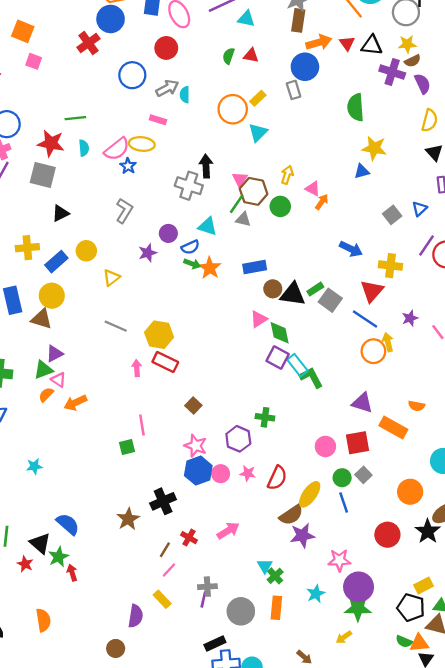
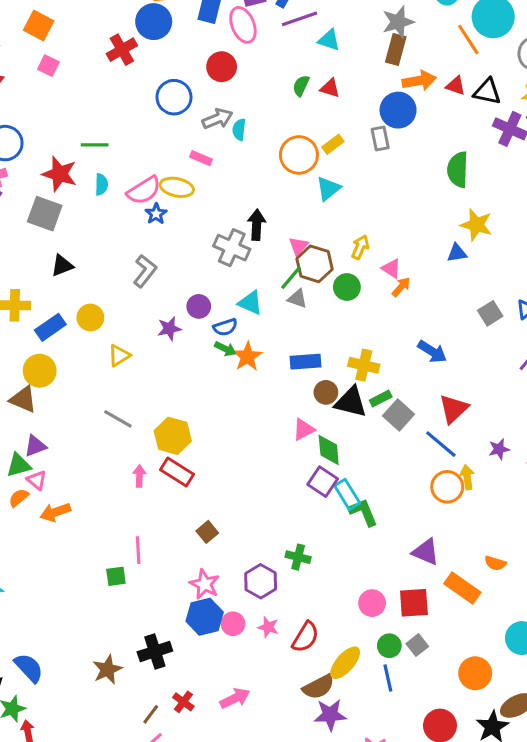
red triangle: (347, 43) -> (456, 86), turned -42
yellow cross: (390, 266) -> (364, 365), moved

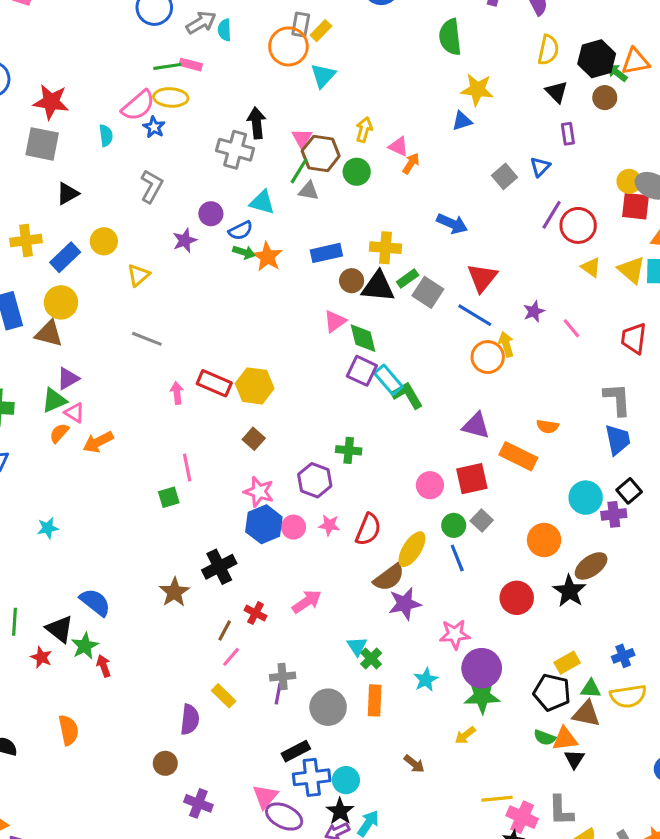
gray rectangle: (380, 139) -> (301, 25), moved, turned 30
green line: (95, 145) -> (167, 66), moved
cyan semicircle: (101, 184) -> (106, 135), moved
yellow hexagon: (173, 436) -> (255, 386), moved

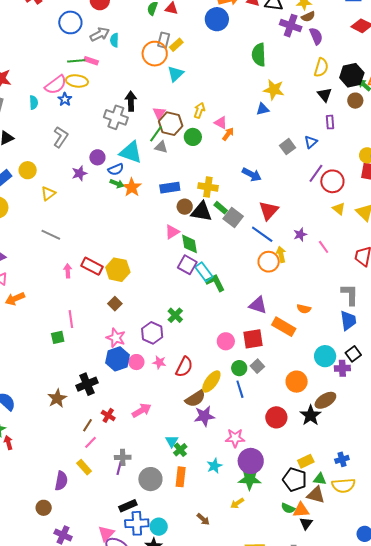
cyan triangle: (262, 202) -> (131, 152), size x1.4
green rectangle: (408, 279) -> (221, 208), turned 72
green cross: (349, 450) -> (175, 315), turned 35

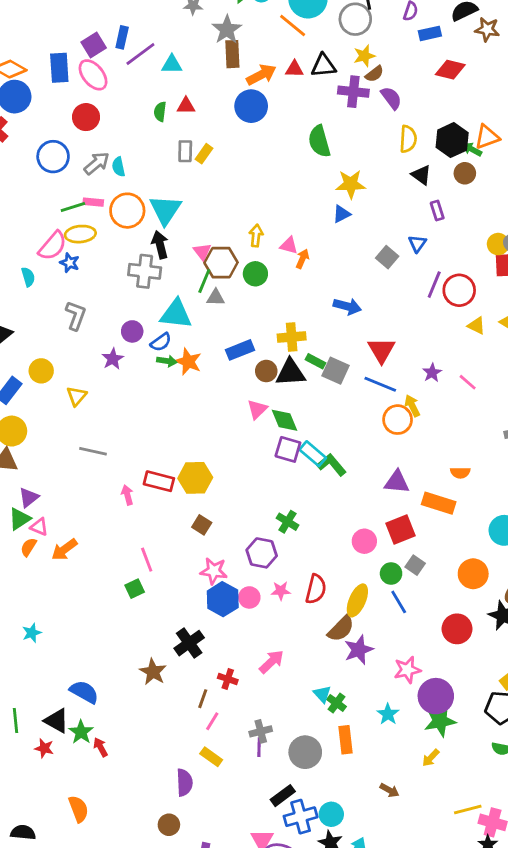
orange circle: (155, 54) -> (127, 211), moved
cyan triangle: (176, 74) -> (165, 210), moved, size x1.4

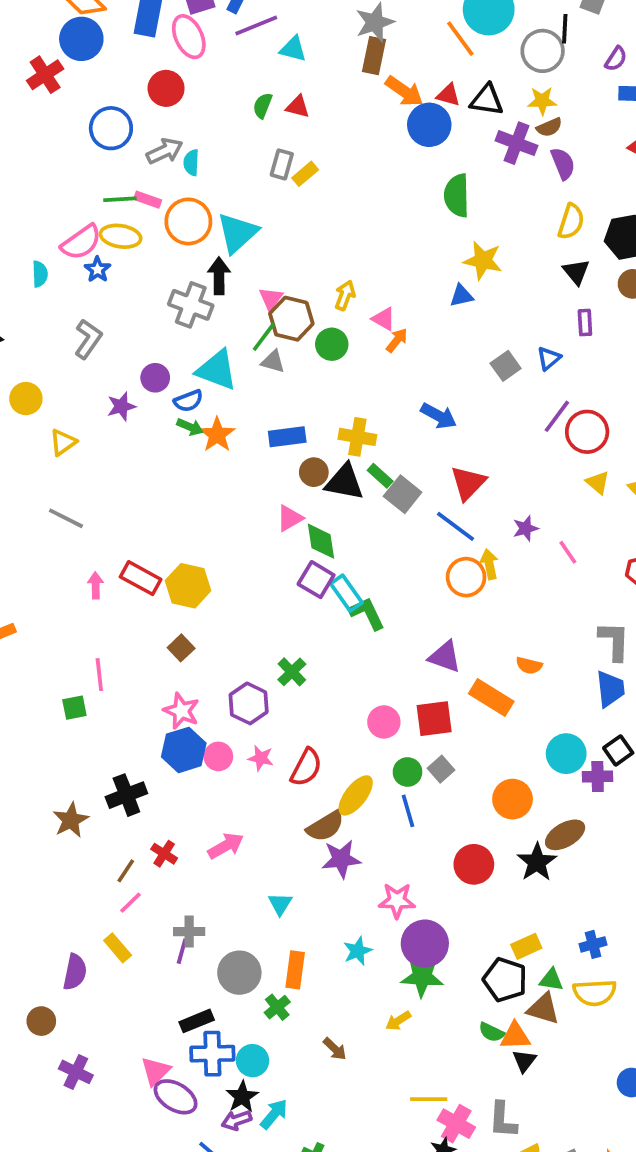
orange arrow: (261, 75) -> (404, 91), turned 48
blue circle: (251, 106) -> (429, 125), moved
green cross: (337, 703) -> (277, 1007), moved

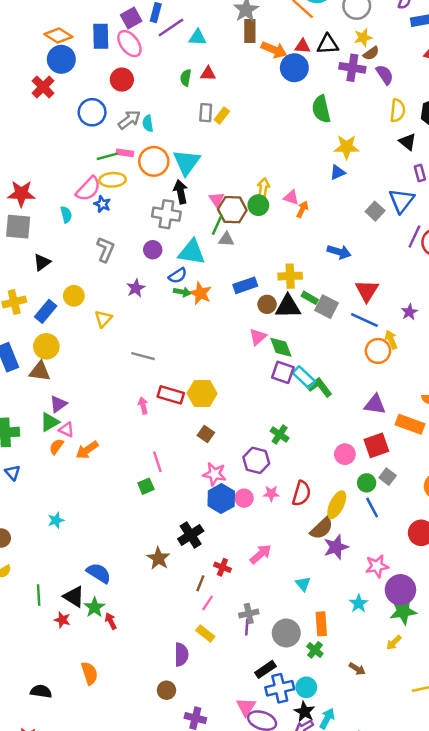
green circle: (332, 344) -> (258, 205), moved
blue triangle: (549, 358) -> (402, 201), size x1.6
purple circle: (155, 378) -> (153, 250), moved
gray line: (66, 518) -> (143, 356), moved

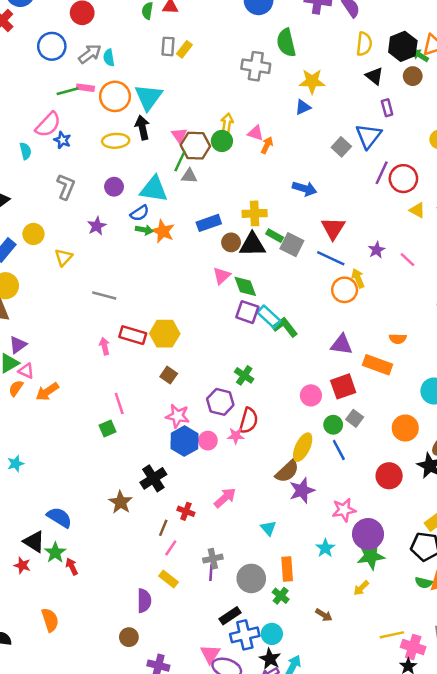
yellow ellipse: (113, 180) -> (116, 141), moved
gray cross: (166, 214) -> (256, 66), moved
red semicircle: (301, 493) -> (249, 421), moved

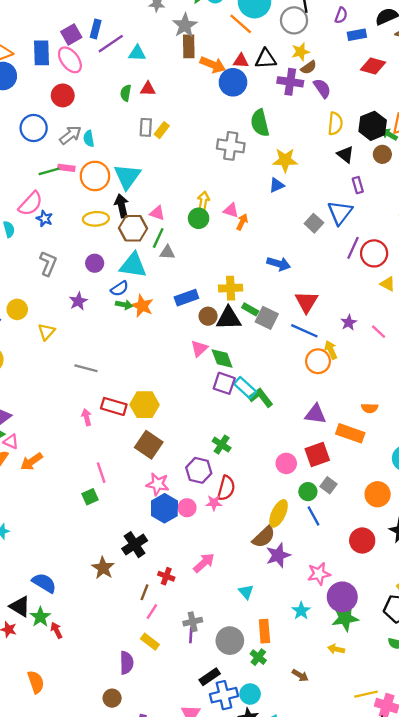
pink triangle: (179, 135) -> (157, 213), turned -35
brown hexagon: (195, 146) -> (133, 228), moved
brown square: (169, 375) -> (149, 445), size x1.6
yellow arrow: (361, 588) -> (336, 649), turned 56

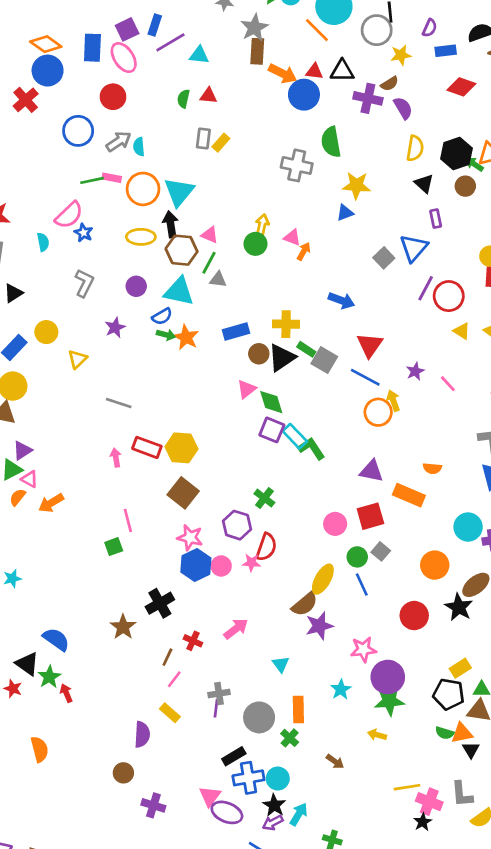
yellow star: (301, 52) -> (401, 55), moved
black triangle: (229, 318) -> (282, 358), turned -36

